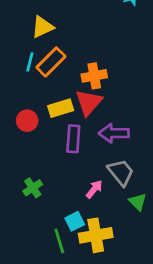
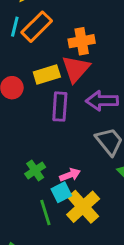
green cross: (33, 188) -> (35, 170), moved
pink arrow: (94, 189) -> (70, 175), moved, turned 30
yellow cross: (96, 235) -> (83, 207), turned -32

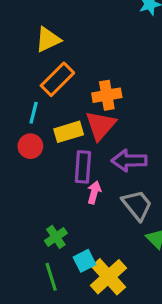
cyan line: (15, 27) -> (34, 113), moved
pink arrow: (70, 175) -> (94, 192), moved, turned -54
green line: (45, 213) -> (51, 277), moved

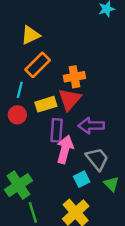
pink arrow: (94, 192) -> (65, 149), size x1.6
green cross: (56, 237) -> (19, 185), moved, size x1.6
cyan square: (85, 261) -> (82, 179), moved

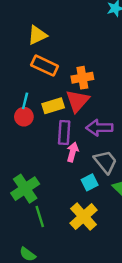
orange rectangle: (38, 65) -> (45, 66), turned 70
cyan line: (20, 90) -> (25, 101), moved
pink arrow: (65, 149) -> (73, 152), size x0.7

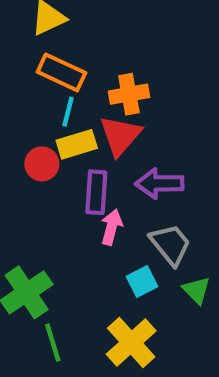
cyan line: (25, 101) -> (68, 112), moved
red circle: (24, 117) -> (42, 164), moved

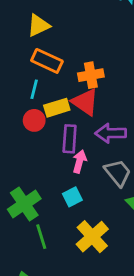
cyan line: (68, 112) -> (34, 89), moved
red triangle: (120, 136) -> (85, 102), turned -36
cyan square: (142, 281) -> (72, 197), moved

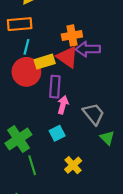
orange rectangle: (47, 61) -> (20, 24), moved, turned -30
red circle: (34, 120) -> (26, 72), size x1.6
purple arrow: (111, 133) -> (88, 49), moved
yellow cross: (92, 237) -> (73, 165), size x0.7

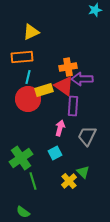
purple rectangle: (55, 87) -> (73, 106), moved
gray trapezoid: (94, 114) -> (87, 136), turned -115
green triangle: (107, 138) -> (83, 172), moved

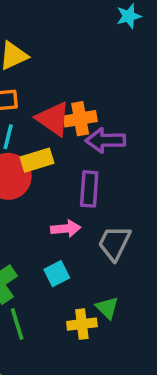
red triangle: (64, 86) -> (53, 119), moved
pink arrow: (60, 128) -> (66, 229), turned 70
yellow cross: (69, 181) -> (82, 324), turned 35

